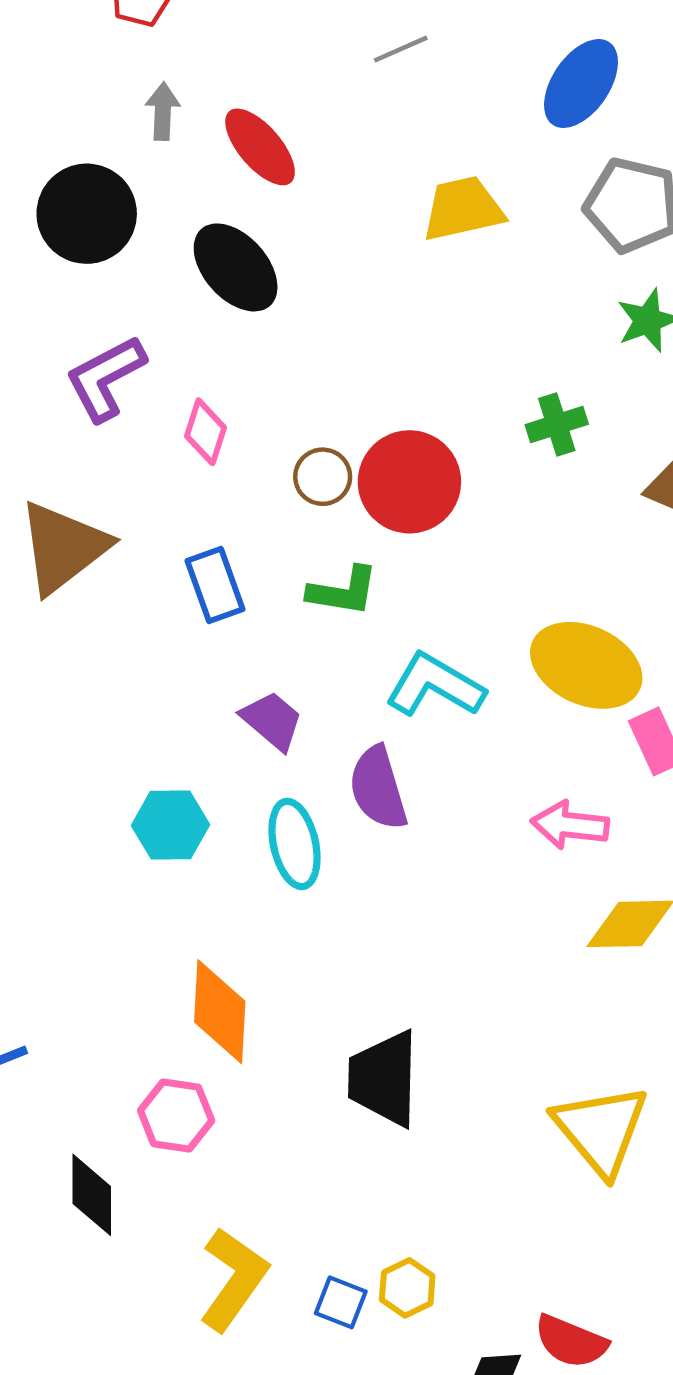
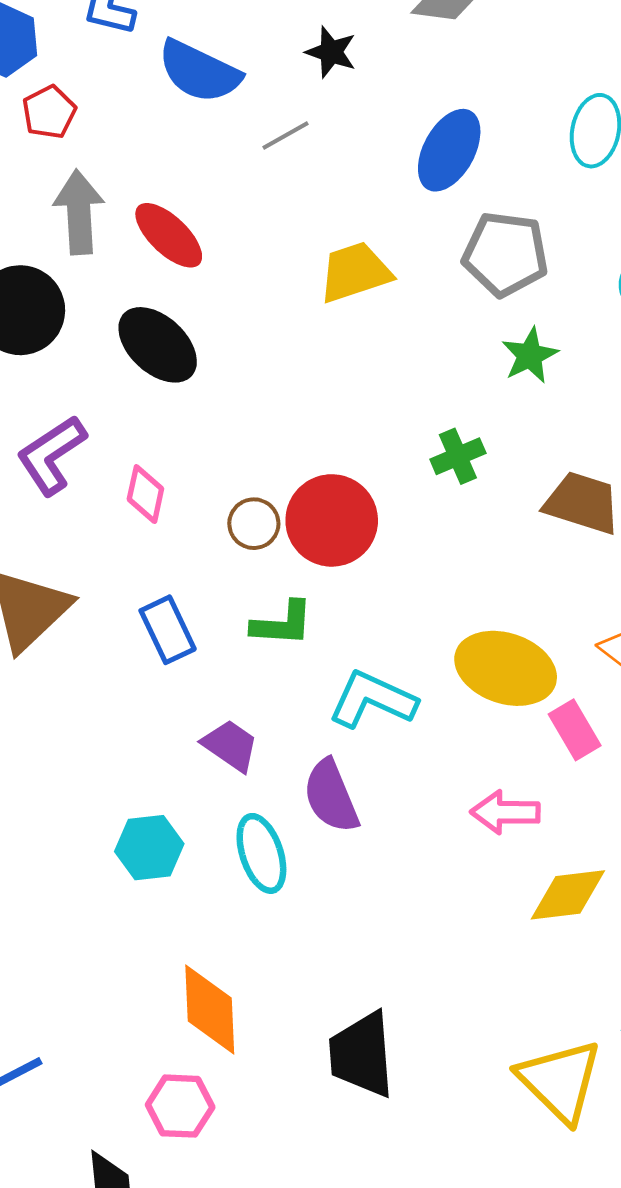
gray arrow: (163, 111) -> (79, 212), size x1.6

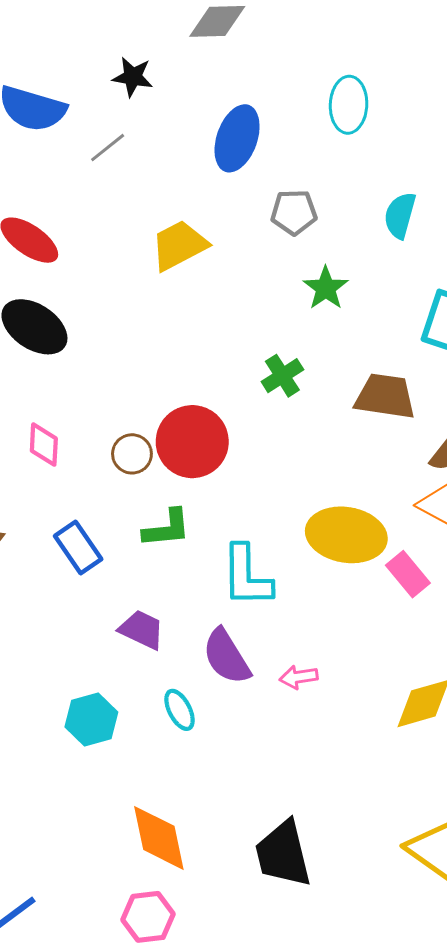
gray pentagon: (505, 254) -> (294, 212), size x0.7
cyan L-shape: (373, 700) -> (247, 576), turned -106
pink arrow: (505, 812) -> (299, 677), moved, size x0.7
cyan ellipse: (261, 853) -> (180, 710), size x0.7

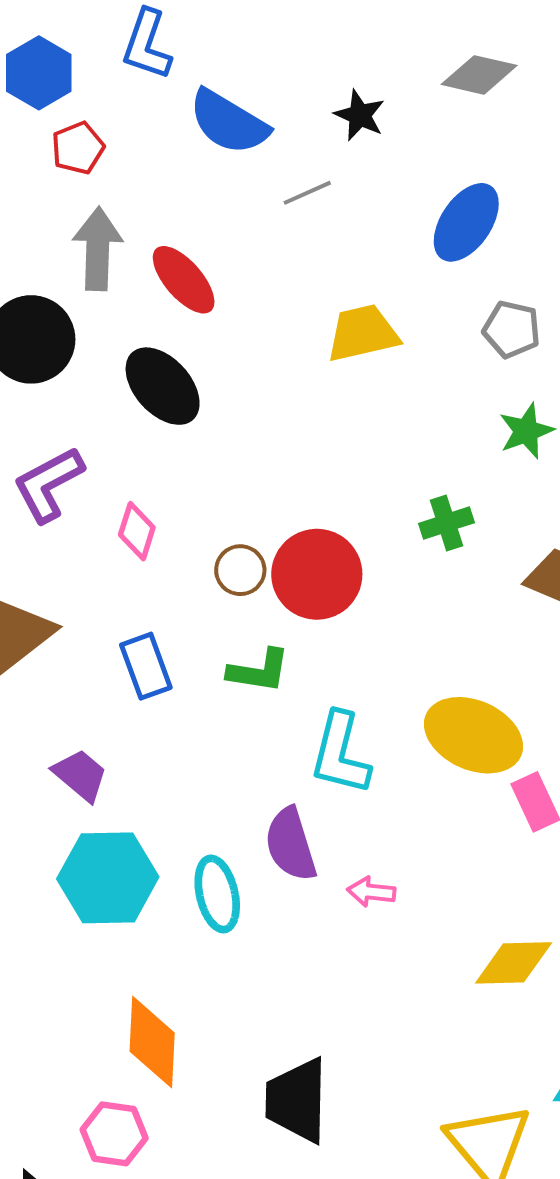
purple trapezoid: (142, 630) -> (80, 775), moved
cyan ellipse: (180, 710) -> (217, 894), size x1.4
cyan hexagon: (91, 720) -> (108, 878), size x1.5

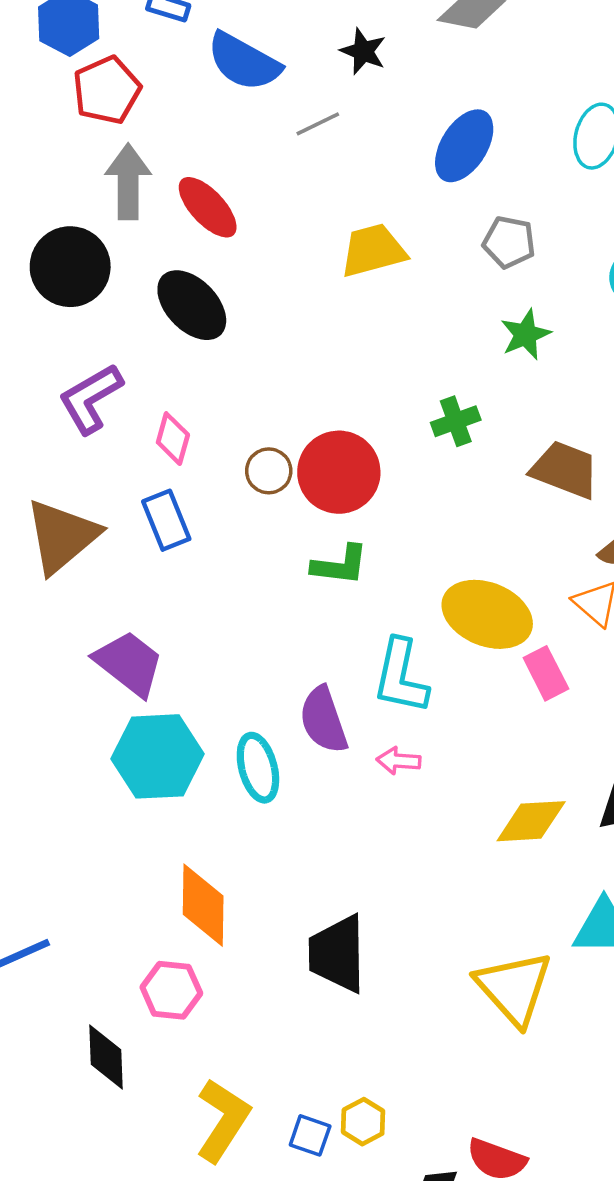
red pentagon: (78, 148) -> (107, 90), size x1.4
blue rectangle: (146, 666) -> (166, 520), moved
green L-shape: (259, 671) -> (340, 565), moved
cyan L-shape: (340, 754) -> (401, 676), moved
purple trapezoid: (80, 775) -> (129, 663), size x1.4

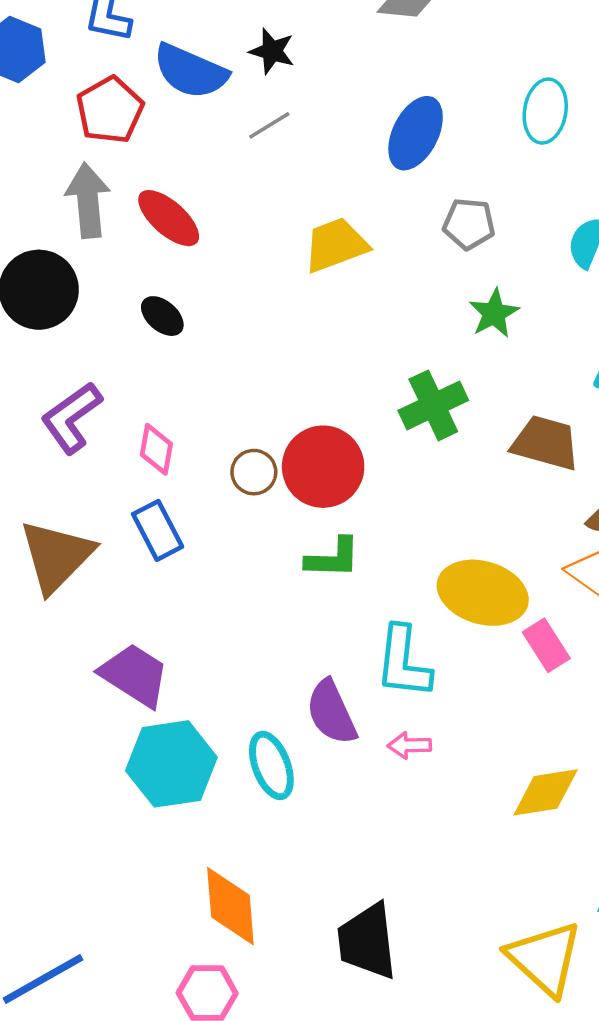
black star: (363, 51) -> (272, 51), moved
red pentagon: (107, 90) -> (110, 110), moved
black ellipse: (192, 305) -> (162, 316), size x0.6
green cross: (456, 421) -> (433, 405), size x1.4

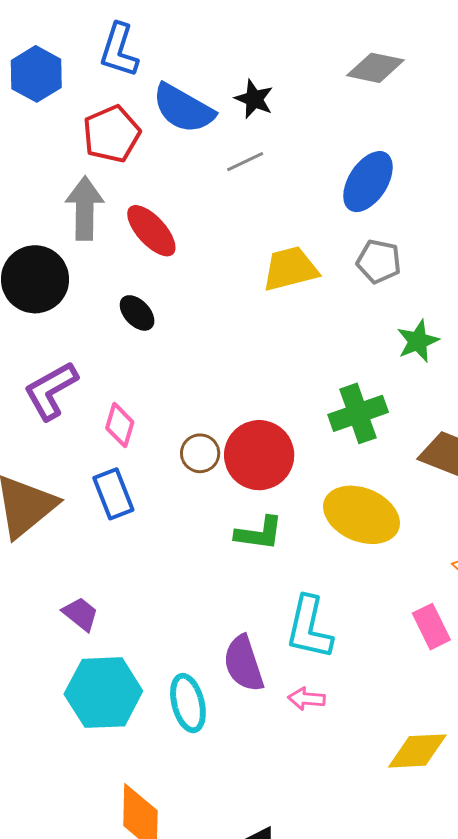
gray pentagon: (469, 224) -> (379, 261), moved
yellow ellipse: (483, 593) -> (361, 515), moved
purple trapezoid: (134, 675) -> (80, 614), size x0.6

